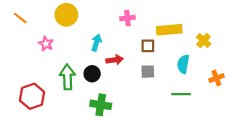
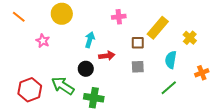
yellow rectangle: (169, 30) -> (158, 28), turned -45
green arrow: (67, 77) -> (63, 86), moved, turned -55
green line: (181, 94) -> (169, 88), turned -42

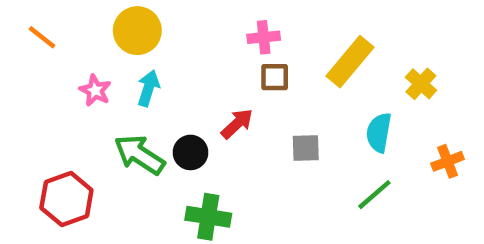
cyan arrow: (90, 40) -> (148, 88), moved
brown square: (138, 43) -> (275, 77), moved
red arrow: (107, 56) -> (237, 124), turned -35
green arrow: (63, 86) -> (140, 155), moved

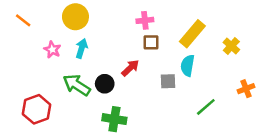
cyan semicircle: (379, 133) -> (188, 65), moved

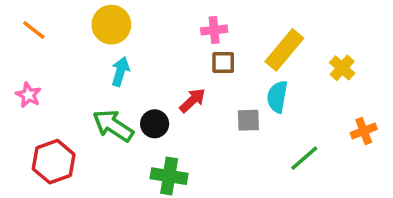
pink star: (52, 50) -> (28, 95), moved

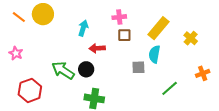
yellow circle: (111, 25) -> (43, 14), moved
cyan arrow: (120, 72) -> (83, 28), moved
red arrow: (192, 100) -> (97, 48), moved, turned -140

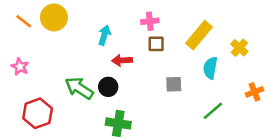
cyan semicircle: (154, 54) -> (210, 68), moved

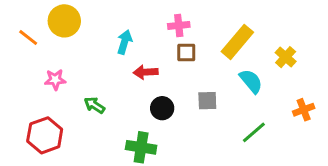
orange line: (24, 21) -> (28, 37), moved
pink star: (20, 67) -> (55, 80), moved, turned -30
cyan semicircle: (210, 68) -> (251, 81), turned 130
black circle: (108, 87) -> (162, 108), moved
green arrow: (79, 88) -> (94, 105), size x0.6

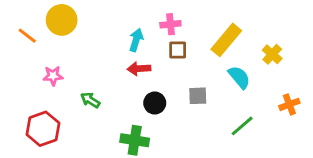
cyan arrow: (125, 42) -> (136, 40), moved

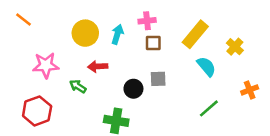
yellow circle: (62, 20) -> (85, 33), moved
orange line: (27, 36) -> (23, 19), moved
red arrow: (139, 69) -> (98, 66), moved
pink star: (53, 76) -> (46, 65), size x1.5
gray square: (198, 96) -> (158, 79), moved

